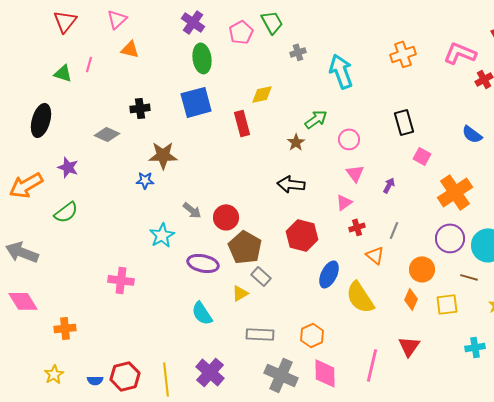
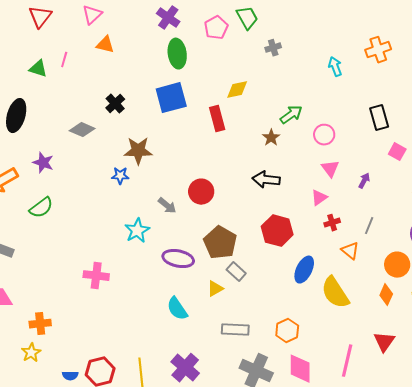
cyan arrow: (341, 71) -> (335, 67), moved, size x0.6
black cross: (140, 108) -> (115, 104), turned -36
red circle: (226, 217) -> (201, 192), moved
yellow star: (54, 374) -> (31, 353), moved

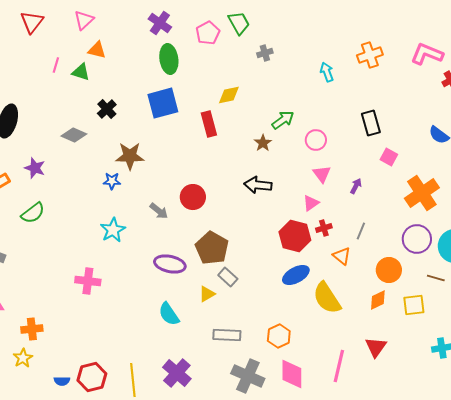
green triangle: (38, 69) -> (81, 72), moved
cyan star: (137, 231) -> (113, 230), moved
red hexagon: (277, 231) -> (295, 236), moved
blue ellipse: (304, 270) -> (296, 275), turned 36
orange diamond: (386, 295) -> (378, 300), turned 40

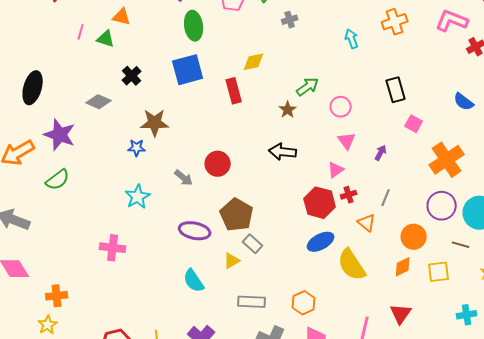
purple star: (35, 168) -> (60, 135), size x1.5

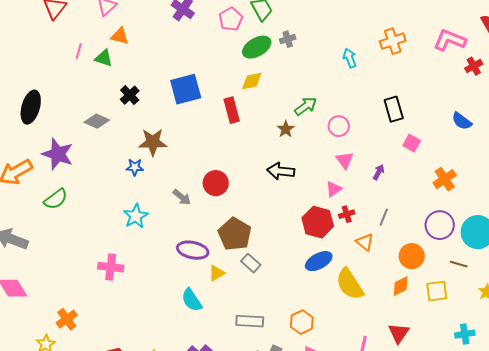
green ellipse: (194, 26) -> (257, 47), moved, turned 68
orange cross: (447, 160) -> (445, 179), size x0.7
yellow triangle: (232, 261) -> (217, 273), moved
orange cross: (57, 296) -> (67, 319), moved, turned -30

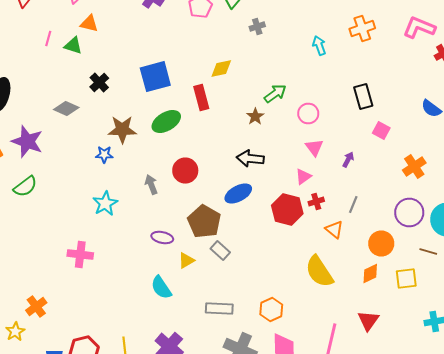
green ellipse: (257, 47) -> (166, 122), moved
gray arrow: (182, 197) -> (151, 184), turned -150
purple ellipse: (193, 250) -> (162, 238), size x0.7
blue ellipse: (319, 261) -> (238, 194), moved

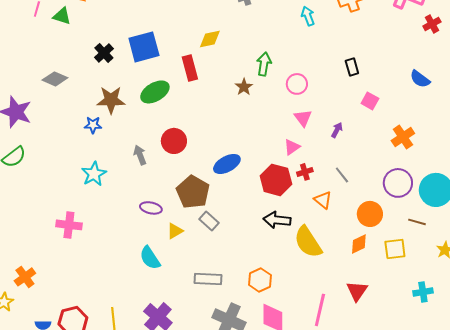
black cross: (99, 82) -> (104, 53), moved
green arrow: (275, 94) -> (264, 64), turned -45
black rectangle: (363, 96) -> (352, 67), size x0.7
black arrow: (250, 158) -> (277, 220), moved
gray line: (353, 204) -> (342, 175), turned -60

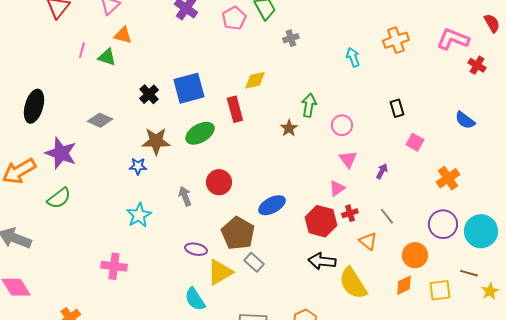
red cross: (432, 24) -> (477, 65), turned -30
brown line: (417, 222) -> (469, 273), moved
yellow triangle: (175, 231) -> (220, 272), size x1.6

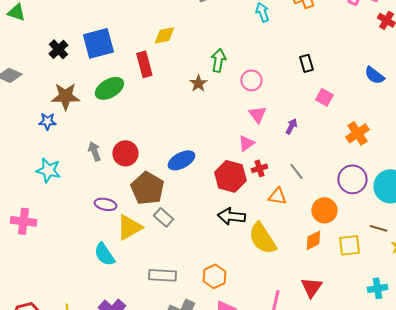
red circle: (219, 182) -> (125, 153), moved
cyan star: (139, 215) -> (48, 170), turned -30
orange triangle: (368, 241) -> (277, 196), turned -30

